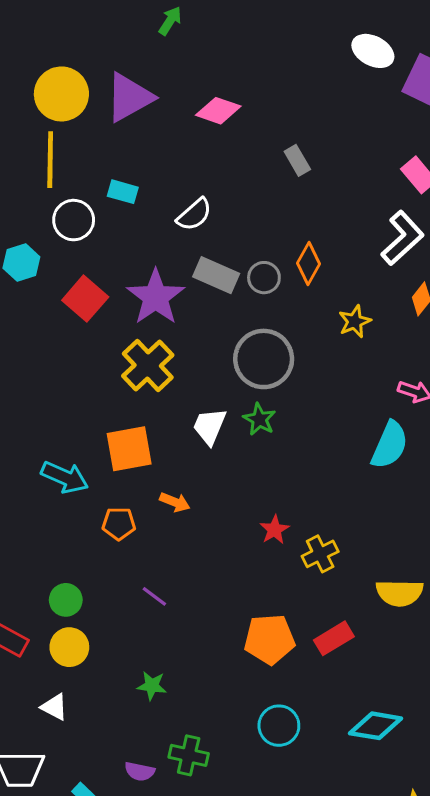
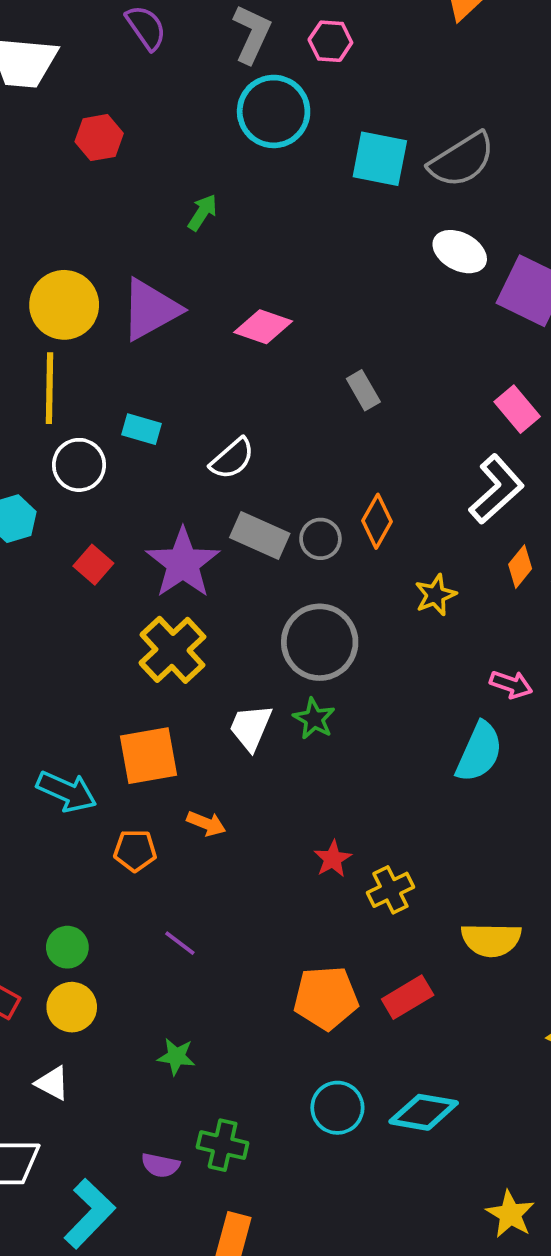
red square: (85, 299) -> (93, 565), size x0.7
cyan diamond: (376, 726) -> (424, 1112), moved

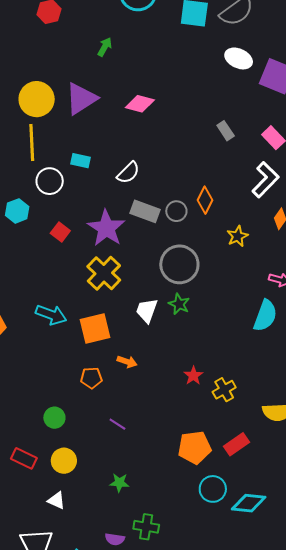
gray rectangle: (363, 390) -> (226, 131), moved
cyan arrow: (67, 791) -> (51, 315), moved
green circle: (67, 947) -> (54, 418), moved
cyan circle: (337, 1108) -> (213, 489), moved

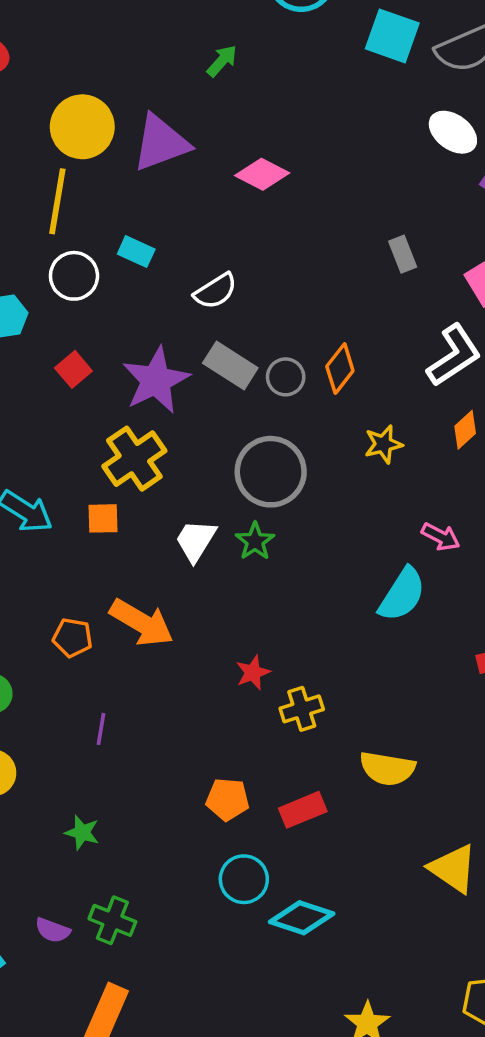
orange square: (95, 329) -> (103, 518), moved, size x0.6
orange arrow: (127, 362) -> (142, 623), size x1.8
purple line: (117, 424) -> (101, 729), turned 54
orange pentagon: (195, 447) -> (228, 799), size x0.7

